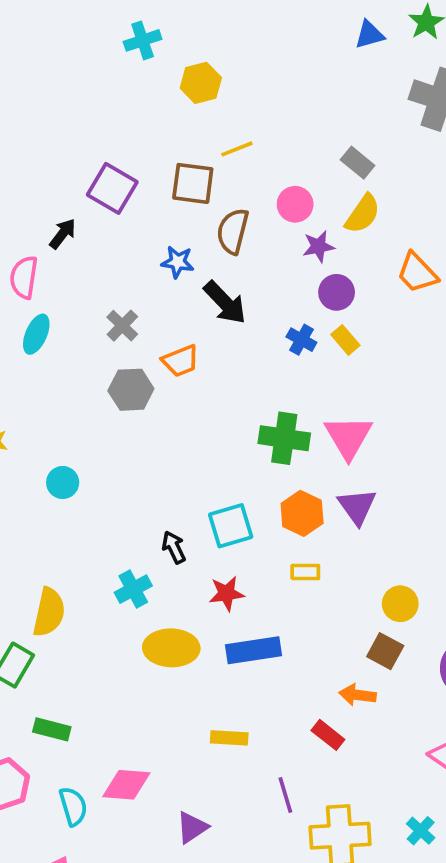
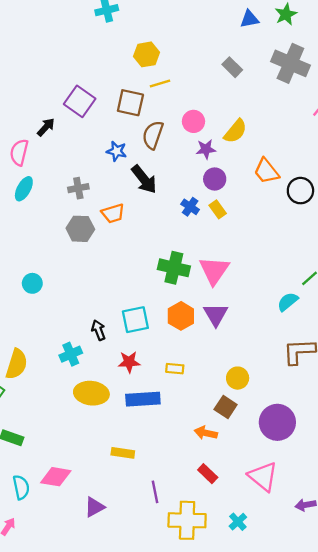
yellow hexagon: (201, 83) -> (147, 54), moved
gray rectangle: (358, 163) -> (232, 67), moved
gray cross: (122, 326) -> (78, 188), turned 30
yellow rectangle: (305, 572) -> (175, 369), moved
red rectangle: (328, 735) -> (208, 474), moved

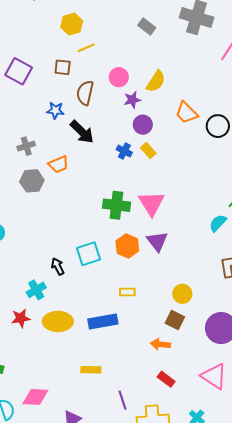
brown square: (130, 103) -> (63, 67), size x0.7
red star: (129, 362) -> (21, 318), moved

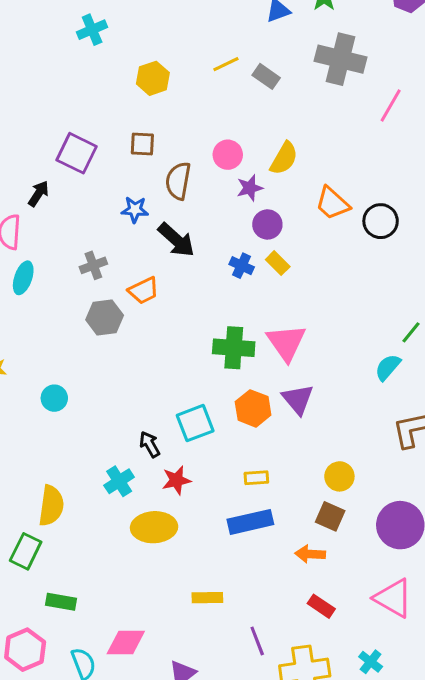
yellow line: (86, 48) -> (226, 64), moved
red star: (21, 318) -> (176, 480), moved
blue rectangle: (103, 321) -> (250, 522), moved

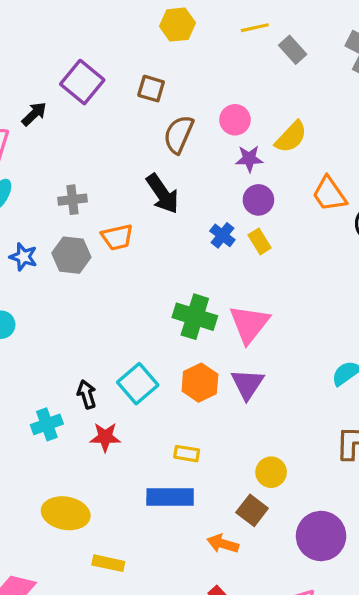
blue star: (135, 210) -> (23, 257), moved
cyan square: (195, 423) -> (138, 384), turned -33
yellow ellipse: (154, 527) -> (66, 513), moved

